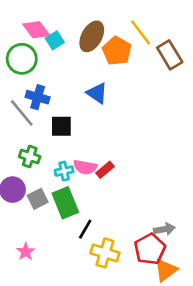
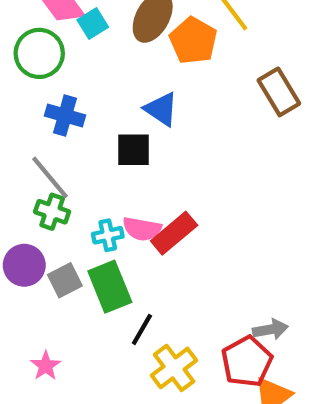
brown rectangle: (170, 55) -> (279, 92), moved
gray line: (22, 113) -> (50, 178), moved
black square: (61, 126) -> (133, 150), moved
red rectangle: (105, 170) -> (174, 233), size x1.5
yellow cross: (105, 253) -> (174, 368), turned 36

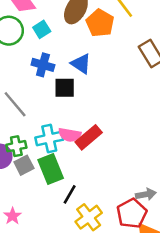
cyan square: (93, 23) -> (42, 29), moved
blue cross: (65, 115) -> (43, 65), moved
green cross: (52, 212) -> (16, 146), moved, turned -30
cyan cross: (108, 235) -> (49, 139), size x1.5

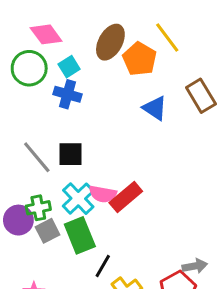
blue triangle: (81, 64) -> (155, 108), moved
blue cross: (43, 65) -> (67, 94), moved
black square: (65, 88) -> (71, 154), moved
cyan cross: (49, 139) -> (78, 199), turned -32

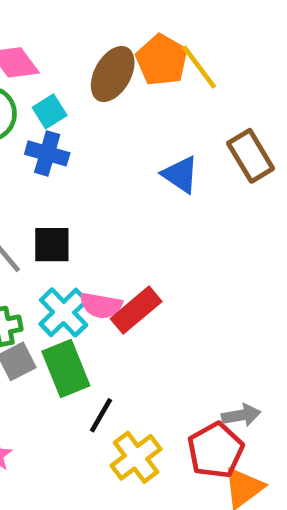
orange pentagon: (140, 59) -> (162, 60), moved

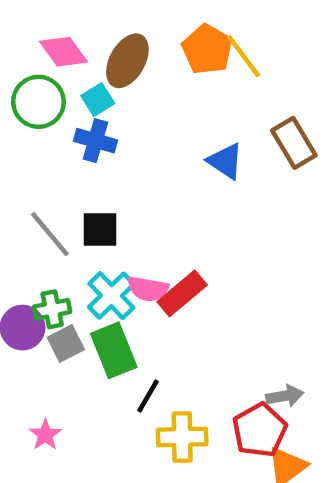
brown ellipse: (113, 74) -> (127, 61), moved
yellow cross: (136, 457) -> (182, 437), turned 36

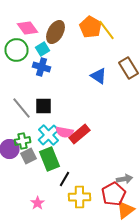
pink star: (45, 435) -> (38, 203), moved

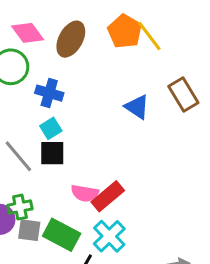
cyan square: (42, 49) -> (51, 128), moved
cyan cross: (48, 135) -> (109, 236), moved
gray square: (28, 156) -> (29, 230), turned 35
green rectangle: (50, 159) -> (62, 235), turned -40

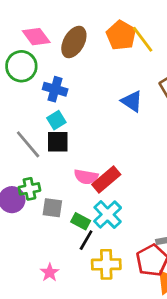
gray square: (29, 230) -> (52, 208), moved
green rectangle: (62, 235) -> (81, 221), moved, size x0.6

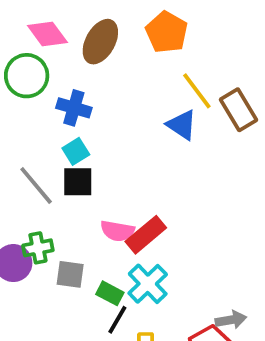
yellow line: (143, 39) -> (197, 91), moved

